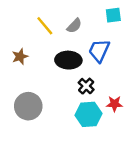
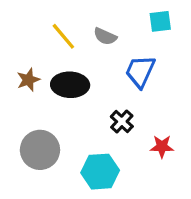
gray semicircle: (74, 26) -> (105, 36), turned 70
black ellipse: (68, 60) -> (70, 85), moved
cyan hexagon: (88, 114) -> (100, 172), moved

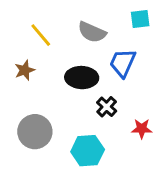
yellow line: (63, 36) -> (41, 35), moved
gray semicircle: (105, 36) -> (92, 32), size x1.4
black ellipse: (70, 85) -> (82, 78), moved

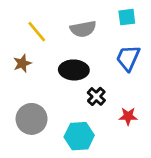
gray semicircle: (92, 32) -> (83, 29), turned -35
blue trapezoid: (123, 63) -> (128, 58), moved

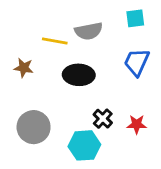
yellow line: (37, 32) -> (55, 41), moved, turned -40
brown star: (22, 63) -> (24, 68), turned 30
black cross: (96, 96) -> (103, 119), moved

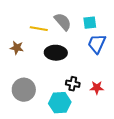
cyan square: (135, 18) -> (90, 23), moved
gray semicircle: (89, 31) -> (63, 22), turned -120
black cross: (103, 119) -> (73, 84), turned -32

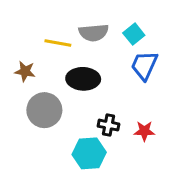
gray semicircle: (63, 22) -> (94, 33), turned 126
cyan square: (90, 23) -> (134, 34), turned -32
gray circle: (24, 90) -> (44, 110), moved

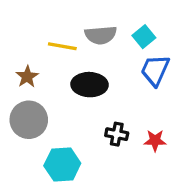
brown star: (25, 71) -> (27, 77), turned 30
gray circle: (44, 110) -> (29, 120), moved
cyan hexagon: (89, 153) -> (62, 165), moved

